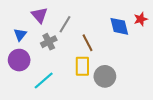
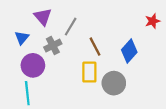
blue diamond: (119, 26) -> (129, 51), moved, turned 55
purple circle: (19, 60) -> (33, 65), moved
cyan line: (44, 80) -> (27, 93), moved, turned -55

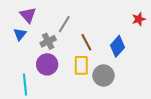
purple triangle: (43, 17) -> (28, 15), moved
purple circle: (33, 65) -> (47, 64), moved

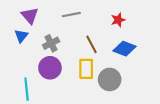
red star: (139, 19) -> (118, 20), moved
gray line: (64, 24) -> (71, 15), moved, turned 48
blue diamond: (118, 46) -> (125, 49), turned 70

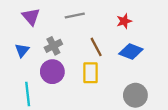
blue triangle: (21, 36) -> (22, 50), moved
gray circle: (110, 79) -> (135, 95), moved

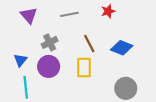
red star: (124, 21) -> (108, 11), moved
blue triangle: (22, 50) -> (20, 60), moved

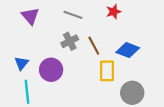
gray line: (69, 14) -> (73, 15), turned 30
gray cross: (50, 42) -> (70, 41), moved
yellow rectangle: (84, 67) -> (107, 71), moved

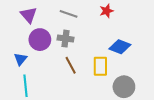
gray cross: (70, 41) -> (66, 39), turned 35
brown line: (94, 46) -> (71, 65), moved
purple circle: (51, 70) -> (40, 40), moved

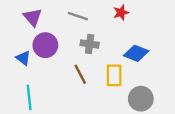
gray cross: (66, 39) -> (90, 44), moved
blue triangle: (20, 59) -> (23, 58), moved, turned -32

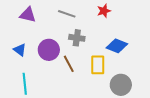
purple triangle: (33, 17) -> (28, 15), turned -36
purple circle: (45, 45) -> (49, 50), moved

